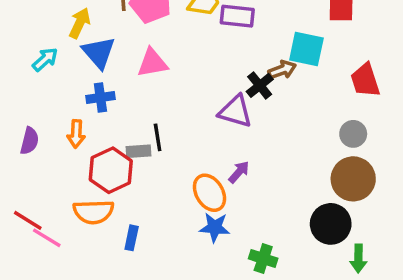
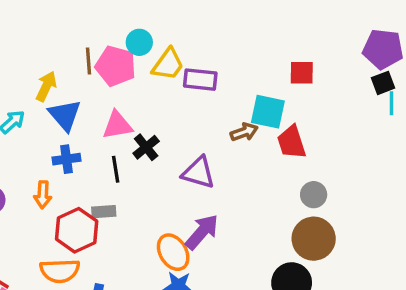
red trapezoid: (365, 80) -> (292, 142), moved
black cross: (260, 85) -> (146, 147), moved
black line: (158, 137) -> (116, 169), moved
purple arrow: (239, 172) -> (202, 232), size x1.6

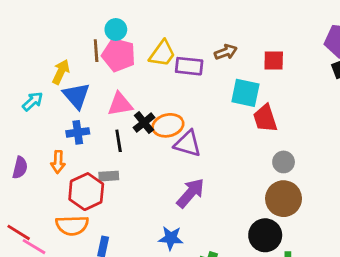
cyan circle: (139, 42) -> (116, 30), moved
brown arrow: (244, 132) -> (226, 52), moved
orange ellipse: (173, 252) -> (168, 125), moved, turned -72

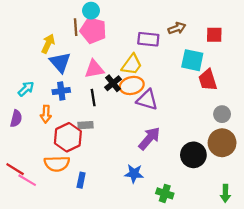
yellow trapezoid: (162, 53) -> (132, 65), moved
cyan arrow: (33, 101) -> (26, 89), moved
black circle: (265, 235) -> (193, 155), moved

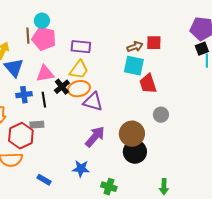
brown arrow: (177, 28) -> (135, 47), moved
purple rectangle: (148, 39) -> (81, 47), moved
blue cross: (61, 91) -> (24, 95), moved
brown circle: (222, 143) -> (132, 134), moved
blue rectangle: (81, 180) -> (44, 180), moved, turned -72

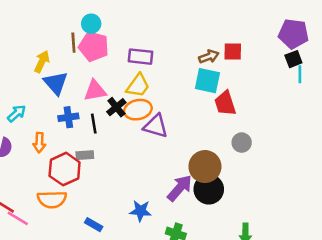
purple arrow: (95, 137) -> (180, 188), moved

